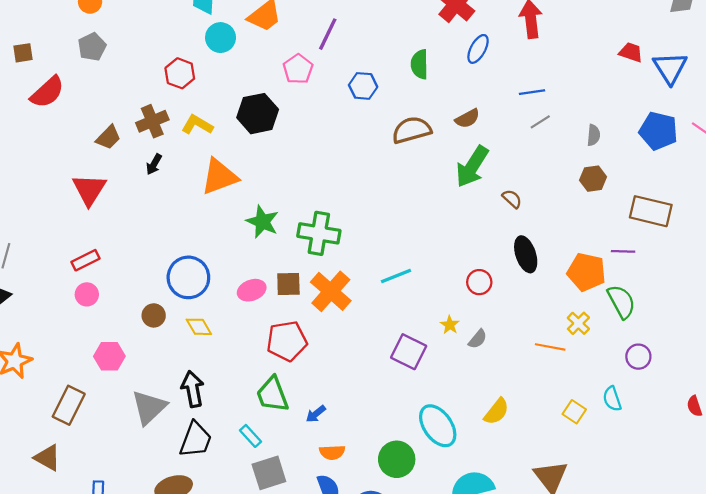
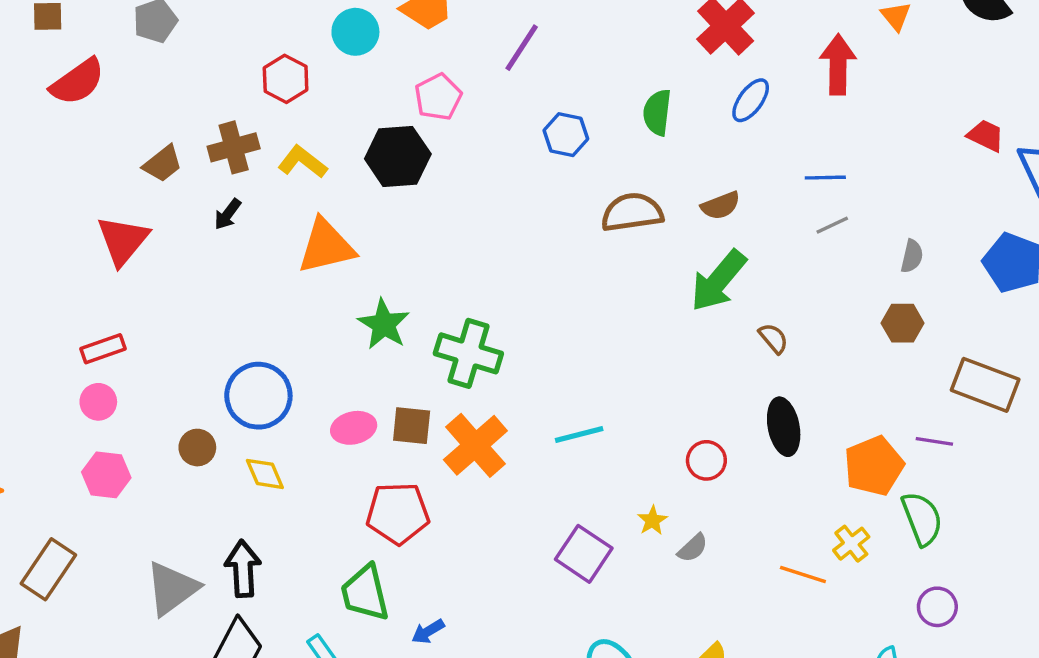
pink pentagon: (298, 69) -> (438, 97), moved
orange pentagon: (586, 272) -> (874, 466), turned 30
pink hexagon: (109, 356) -> (106, 475), moved

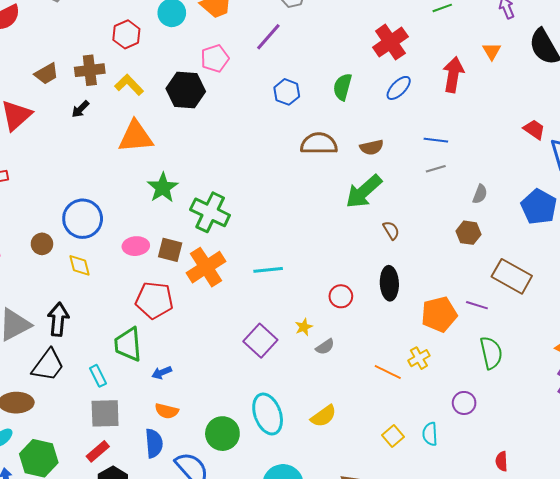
green semicircle: (922, 519) -> (491, 353), moved

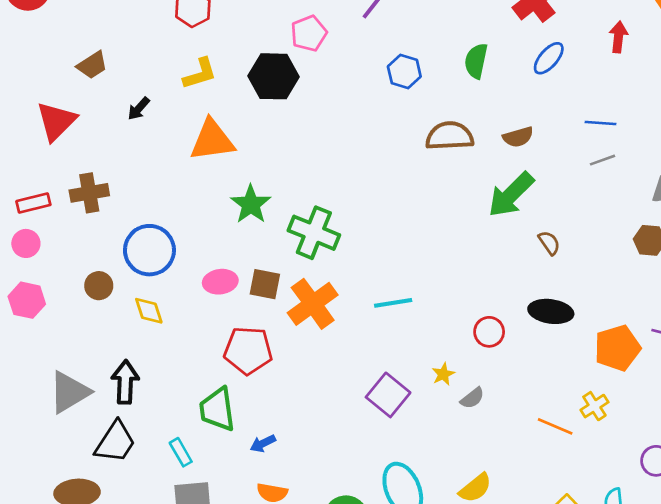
brown cross: (90, 70) -> (89, 193), moved
red arrow: (453, 75) -> (618, 37), size x0.7
yellow L-shape: (129, 85) -> (200, 74), turned 120
black ellipse: (389, 283) -> (551, 311), turned -76

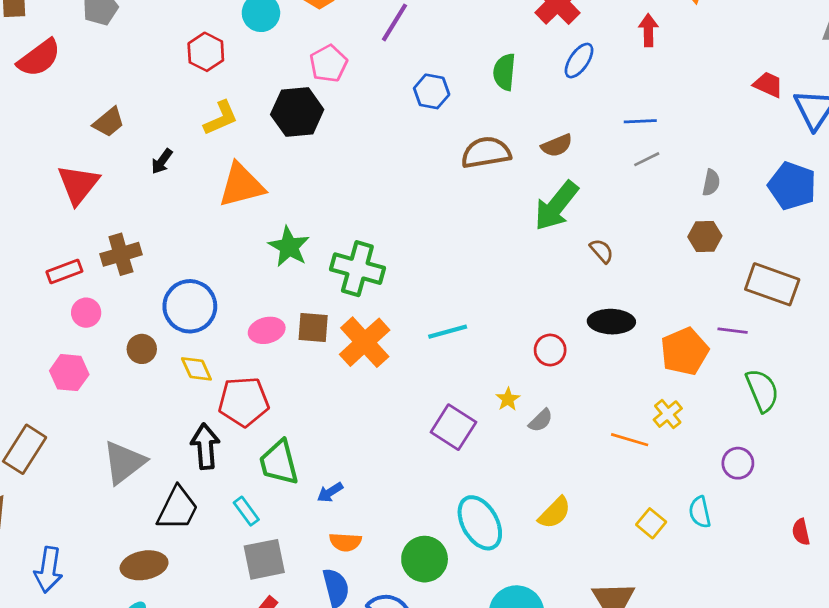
pink circle: (26, 243) -> (86, 313), moved
red pentagon: (248, 350) -> (244, 402), moved
black arrow: (125, 382) -> (205, 446), moved

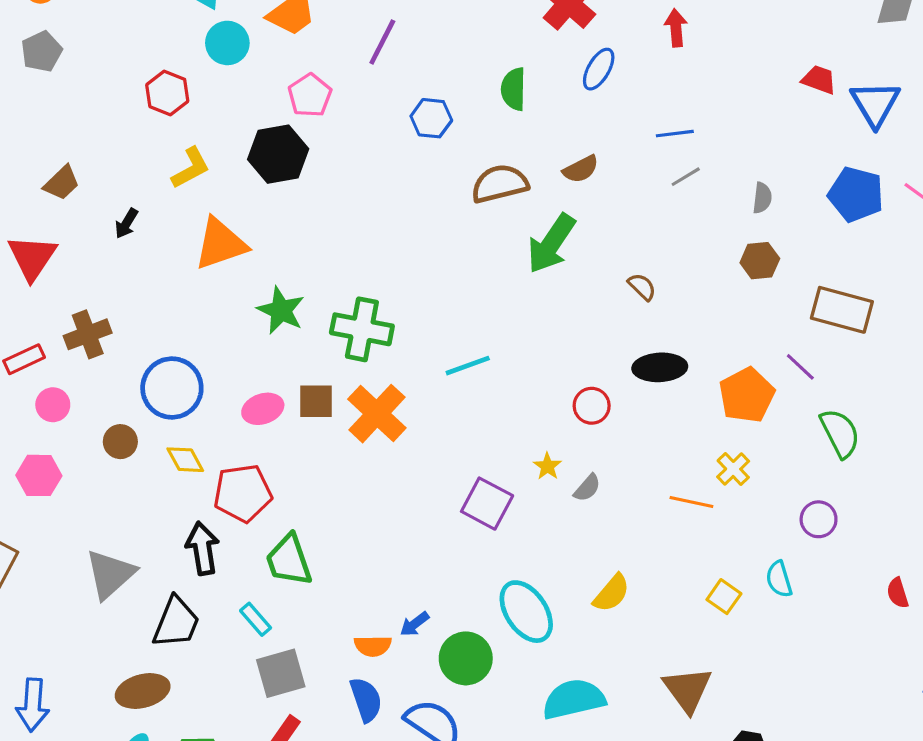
green arrow: (556, 206) -> (551, 244), moved
purple line: (733, 331) -> (800, 367), turned 40
cyan line: (448, 332) -> (468, 366), moved
blue arrow: (330, 492) -> (415, 624), moved

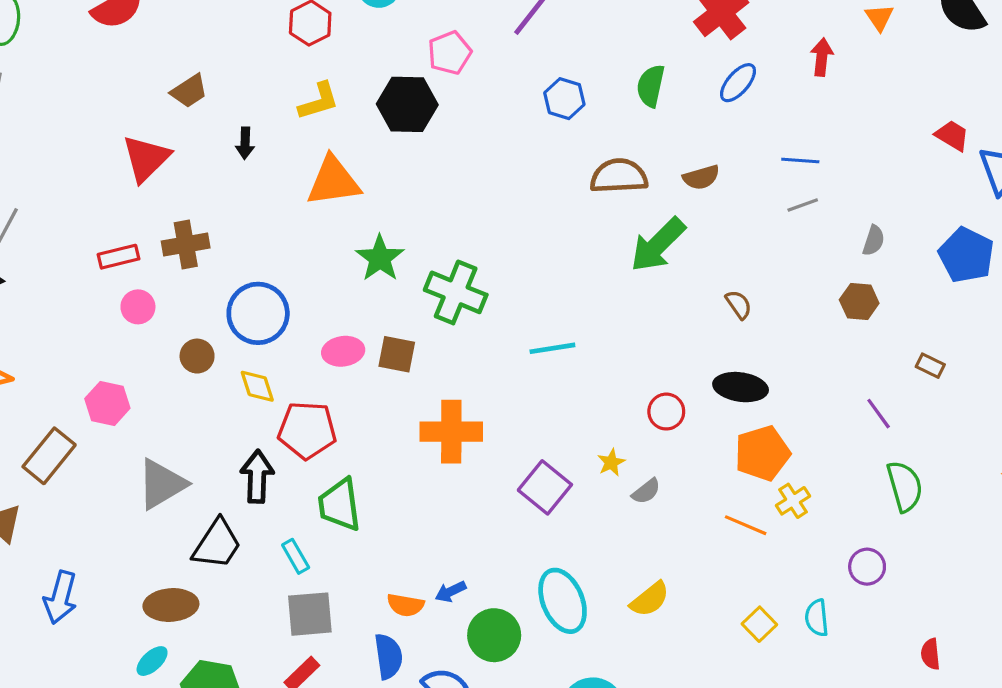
black arrow: (126, 223) -> (245, 143), turned -40
brown rectangle: (842, 310) -> (930, 366), size x0.5
orange pentagon: (747, 395) -> (762, 453), moved
orange cross: (377, 414) -> (451, 432), moved, turned 36
pink hexagon: (39, 475) -> (107, 403), moved

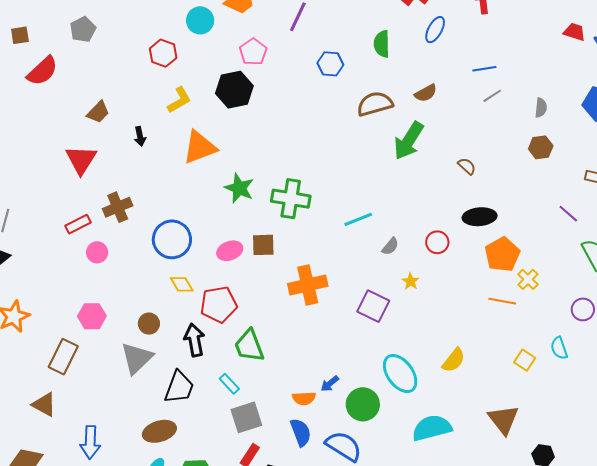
brown circle: (197, 356) -> (149, 324), moved
gray semicircle: (646, 491) -> (390, 246), moved

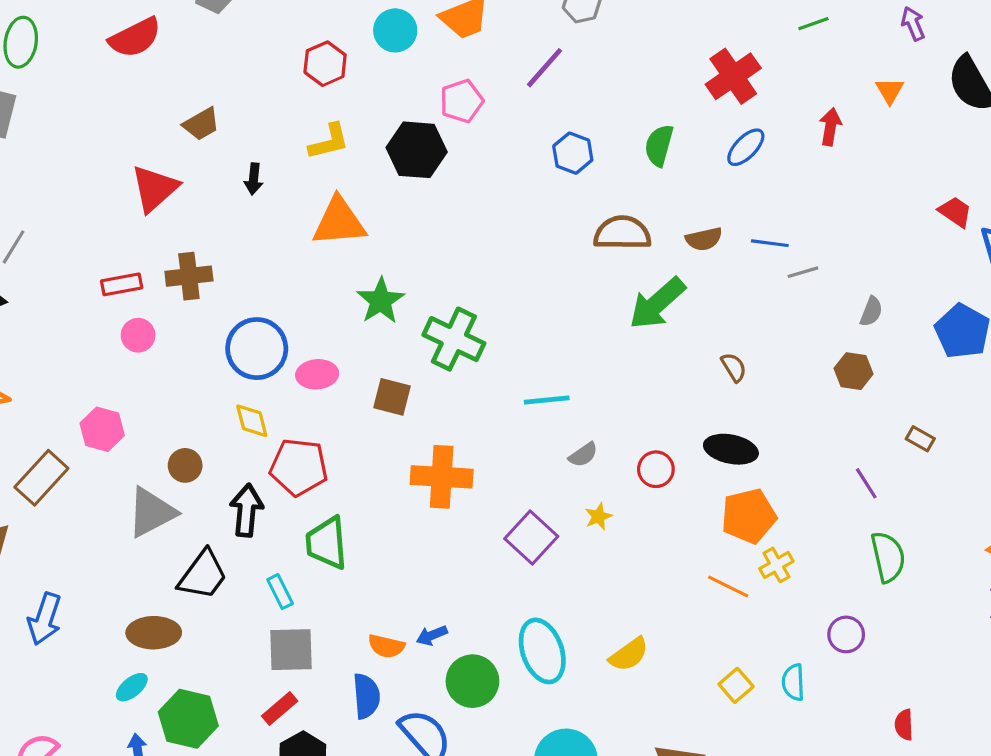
blue line: (484, 69) -> (770, 243), moved
pink ellipse: (230, 251) -> (317, 374), moved

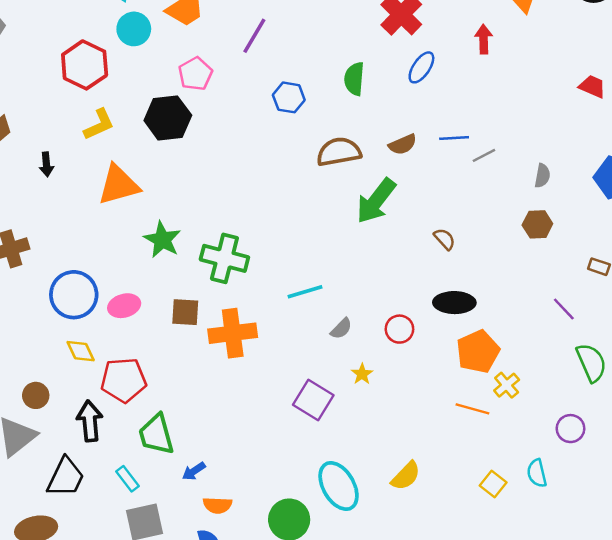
red hexagon: (325, 64) -> (85, 65), size x1.4
orange cross: (442, 477) -> (233, 333), moved
blue arrow: (432, 635) -> (194, 471), moved

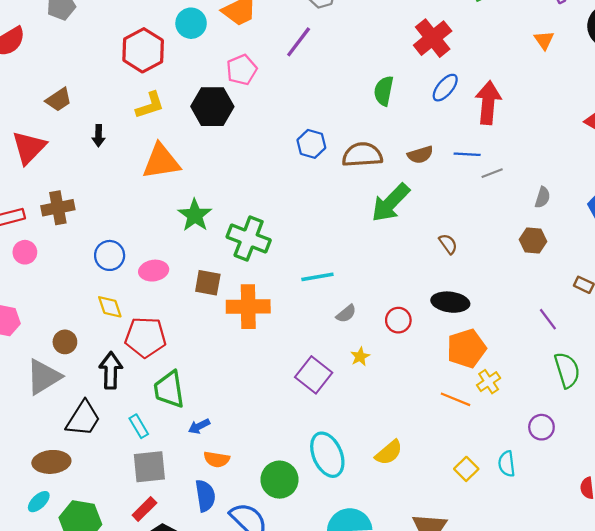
red arrow: (484, 39) -> (488, 103), moved, size x1.6
blue hexagon: (289, 97) -> (311, 144), moved
blue circle: (74, 295) -> (110, 255), size x0.7

